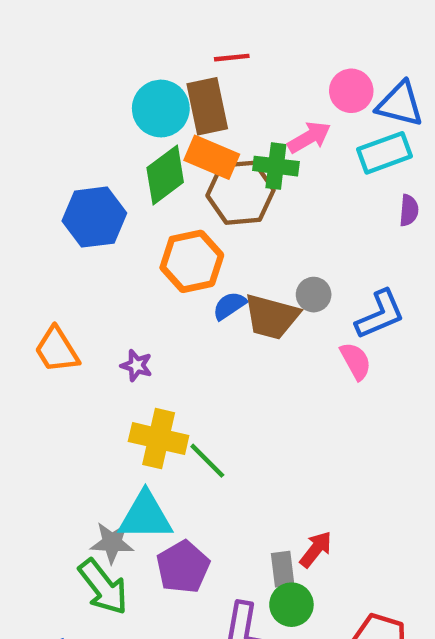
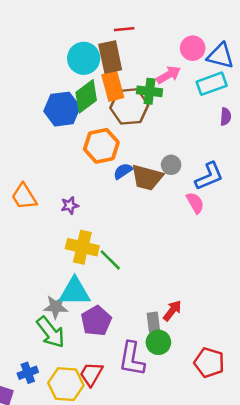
orange rectangle: (212, 157) -> (113, 86), turned 52
blue hexagon: (94, 217) -> (62, 109), moved
purple star: (136, 365) -> (70, 205), turned -30

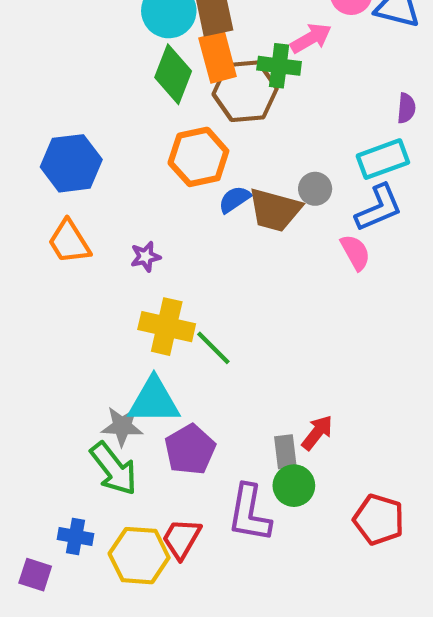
cyan rectangle: (212, 84) -> (383, 159), moved
green diamond: (86, 96) -> (173, 74), turned -32
blue hexagon: (62, 109) -> (71, 163), moved
blue cross: (28, 373) -> (76, 536), turned 30

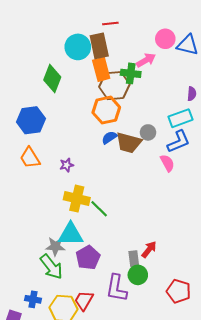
green diamond: (173, 74) -> (52, 78), moved
orange hexagon: (198, 157) -> (106, 110), moved

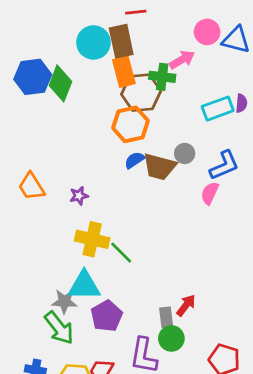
cyan rectangle: (181, 118) -> (218, 109), moved
blue hexagon: (31, 120) -> (33, 77), moved
pink semicircle: (167, 163) -> (210, 193), turned -126

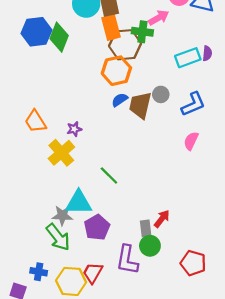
brown trapezoid: (160, 167) -> (140, 105), turned 88
pink semicircle: (210, 193) -> (191, 141), moved
yellow cross: (92, 239) -> (61, 153), moved, turned 36

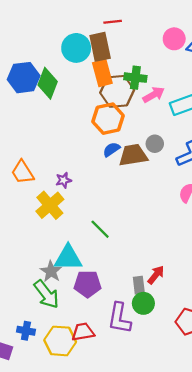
pink arrow: (159, 18) -> (154, 95), moved
brown trapezoid: (140, 105) -> (133, 155), turned 68
gray star: (62, 215) -> (51, 271), turned 30
purple pentagon: (97, 227) -> (88, 284), turned 30
red trapezoid: (93, 273) -> (83, 332), turned 50

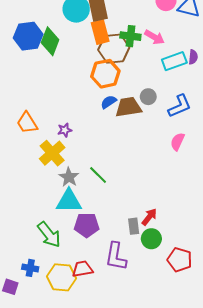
pink arrow: (154, 95) -> (155, 37), moved, turned 60
gray star: (51, 271) -> (69, 177), moved
green circle: (143, 303) -> (151, 239), moved

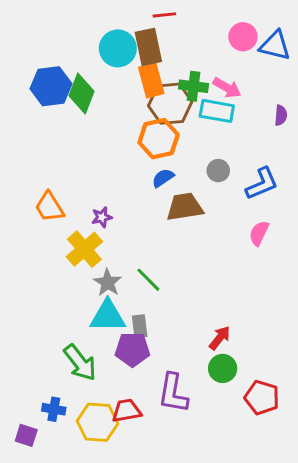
cyan rectangle: (174, 61) -> (217, 111), moved, turned 30
brown trapezoid: (128, 107) -> (185, 207), moved
gray rectangle: (134, 226) -> (140, 326), moved

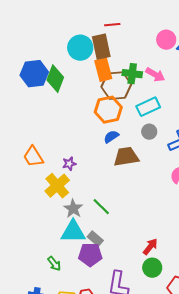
cyan rectangle: (217, 111) -> (148, 107), moved, turned -35
gray rectangle: (140, 326) -> (95, 239), turned -42
green arrow: (80, 363) -> (54, 264), size x0.6

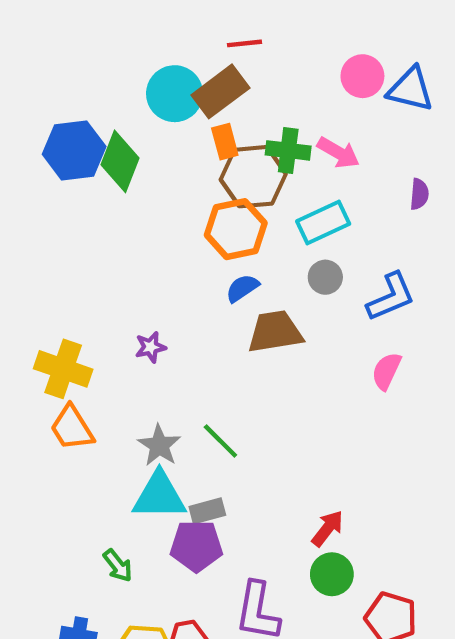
brown rectangle: (101, 47) -> (220, 91), turned 65
orange rectangle: (103, 70) -> (225, 142), size x0.7
orange trapezoid: (33, 157) -> (72, 428), moved
yellow cross: (57, 186) -> (63, 369), moved, turned -30
gray rectangle: (95, 239) -> (207, 511), turned -56

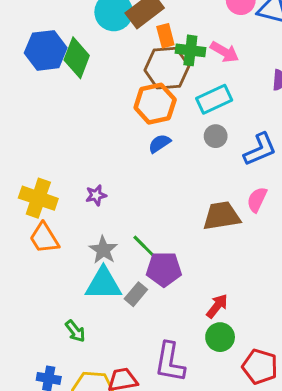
orange rectangle: (225, 142) -> (165, 36), moved
brown trapezoid: (275, 332) -> (222, 216), moved
purple star: (151, 347) -> (96, 195), moved
gray rectangle: (207, 511) -> (136, 294), turned -35
purple pentagon: (196, 546) -> (164, 269), moved

